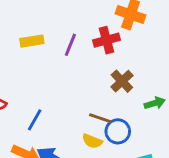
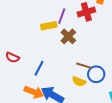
yellow rectangle: (32, 41) -> (49, 26), moved
brown cross: (122, 81) -> (68, 36), moved

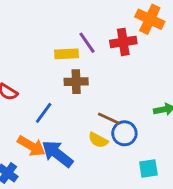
purple line: (62, 16) -> (87, 43), turned -63
brown cross: (68, 36) -> (76, 82), moved, turned 35

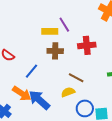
red cross: (123, 42) -> (87, 45), moved
blue circle: (124, 133) -> (85, 108), moved
yellow semicircle: (98, 140) -> (68, 92), turned 128

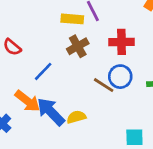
brown cross: (55, 51) -> (78, 46), turned -35
yellow semicircle: (68, 92) -> (76, 117), moved
blue circle: (85, 108) -> (120, 77), moved

